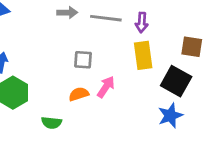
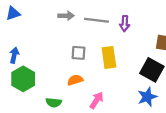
yellow rectangle: (143, 55) -> (109, 57), moved
pink arrow: (106, 87) -> (97, 100), moved

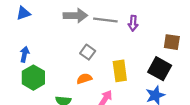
gray arrow: (66, 16) -> (75, 16), size x1.5
gray square: (78, 53) -> (88, 52), turned 32
yellow rectangle: (109, 57) -> (120, 71), moved

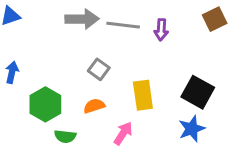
brown square: (172, 42) -> (215, 19), moved, turned -35
green hexagon: (33, 78) -> (45, 104), moved

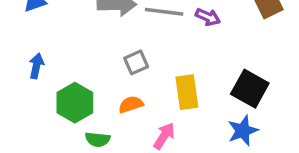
purple arrow: (161, 30) -> (208, 17), turned -70
gray square: (99, 69) -> (136, 62), turned 30

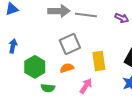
purple arrow: (208, 17) -> (122, 18), moved
gray square: (136, 62) -> (70, 44), size x1.5

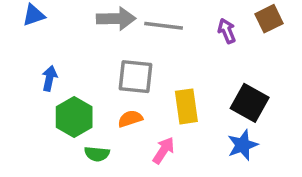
purple arrow: (122, 18) -> (227, 31), turned -136
gray square: (70, 44) -> (135, 77), turned 30
blue arrow: (13, 46) -> (49, 78), moved

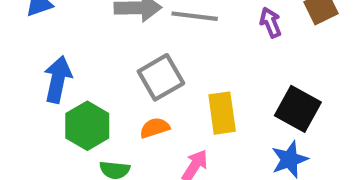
gray square: (135, 77) -> (161, 77), turned -36
blue arrow: (49, 78) -> (58, 79), size x1.5

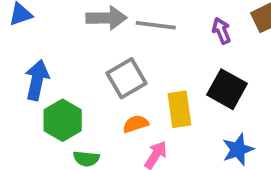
black square: (298, 109) -> (227, 89), moved
orange semicircle: (155, 128) -> (136, 124), moved

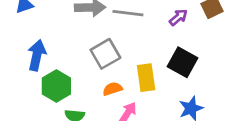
purple arrow: (221, 31) -> (178, 17), turned 72

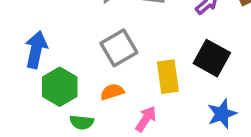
orange semicircle: (112, 89) -> (112, 92), moved

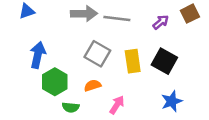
gray square: (119, 48) -> (97, 54), turned -30
yellow rectangle: (168, 77) -> (133, 61), moved

